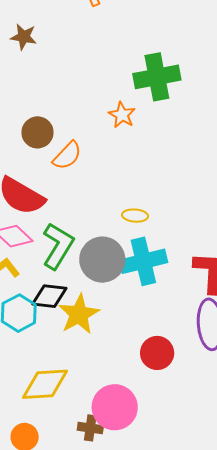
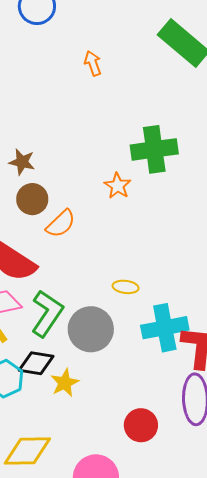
brown star: (24, 37) -> (22, 162), moved
cyan cross: (143, 261) -> (165, 328), moved
yellow star: (79, 314) -> (65, 383), size x0.7

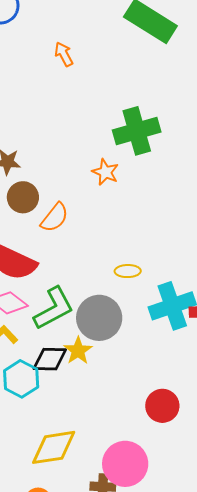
green L-shape: (47, 313) -> (54, 308), turned 36
yellow star: (65, 383) -> (78, 351), moved

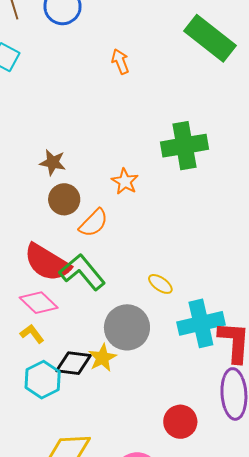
orange star: (105, 172) -> (125, 181), moved
yellow ellipse: (128, 271) -> (160, 284), turned 30
green L-shape: (54, 308) -> (82, 272), moved, turned -108

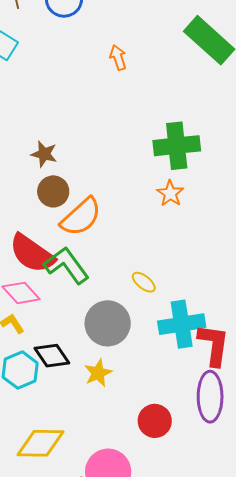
orange star: (125, 181) -> (170, 193), moved
orange semicircle: (94, 223) -> (81, 217), size x1.4
yellow star: (102, 358) -> (98, 373), moved
black diamond: (73, 363) -> (52, 356), turned 45

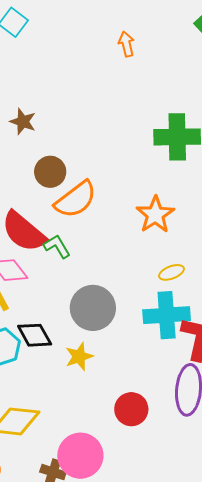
brown star: (44, 154) -> (23, 122), moved
orange star: (170, 193) -> (155, 215), moved, size x1.4
green L-shape: (67, 265) -> (57, 246), size x0.6
yellow ellipse: (144, 282) -> (172, 272), moved, turned -65

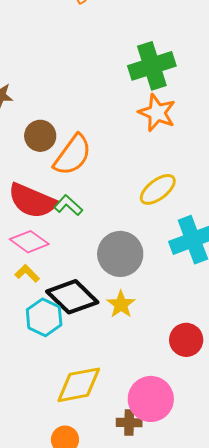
orange star: (155, 215) -> (157, 113), moved
yellow ellipse: (172, 272) -> (158, 189), moved, size x1.5
black diamond: (35, 335) -> (72, 297), size x1.4

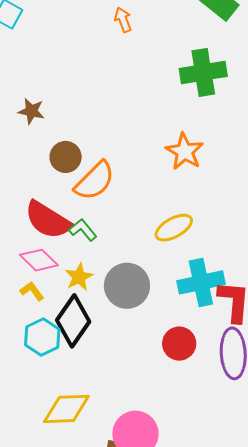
green cross: (152, 66) -> (203, 72), moved
black diamond: (72, 297) -> (73, 321), turned 72
yellow star: (121, 304) -> (79, 277), moved
red circle: (186, 340) -> (179, 344), moved

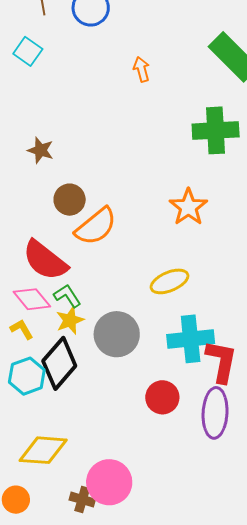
green L-shape: (83, 230) -> (67, 296), moved

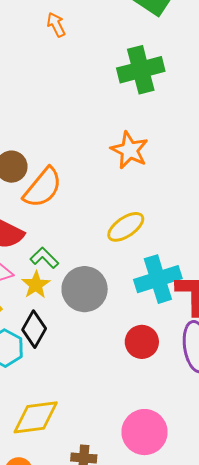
green L-shape: (67, 296) -> (44, 258), moved
black diamond: (59, 363) -> (34, 329), size x0.7
pink circle: (109, 482) -> (145, 432), moved

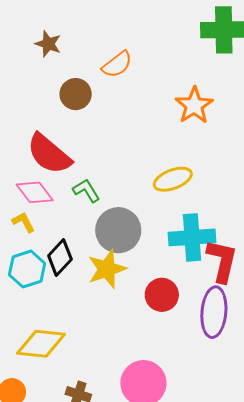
orange semicircle: (43, 188) -> (117, 64), moved, size x0.7
yellow star: (36, 285) -> (107, 269), moved, size x1.4

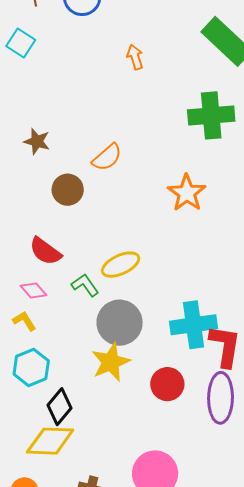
red semicircle: (49, 154) -> (45, 251), size x0.7
yellow ellipse: (173, 179) -> (121, 265), moved
pink diamond: (35, 192) -> (34, 291), size x0.7
black diamond: (60, 257) -> (59, 407), moved

